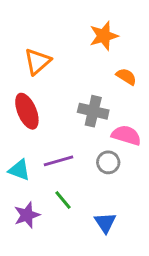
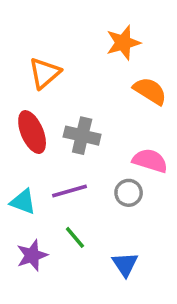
orange semicircle: (126, 77) -> (150, 91), size x1.4
gray cross: (93, 111) -> (82, 136), moved

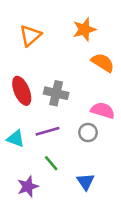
orange triangle: (45, 73) -> (30, 36), moved
purple star: (32, 255) -> (28, 187), moved

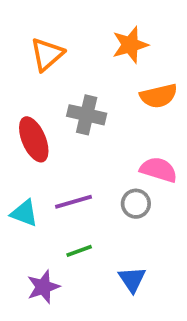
orange semicircle: (103, 63) -> (159, 96), turned 135
gray cross: (56, 93) -> (87, 115), moved
green line: (51, 163) -> (79, 251), turned -70

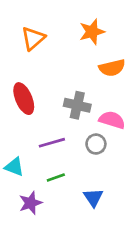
gray cross: (87, 115) -> (77, 105), moved
cyan triangle: (24, 213) -> (14, 167), moved

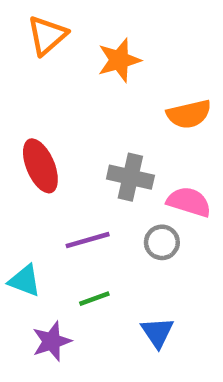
orange star: (92, 32) -> (119, 60), moved
orange triangle: (33, 38) -> (47, 35), moved

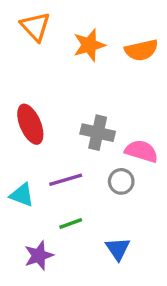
orange triangle: (47, 35) -> (35, 27), turned -32
orange semicircle: (189, 114) -> (141, 50), moved
cyan triangle: (25, 281) -> (22, 195), moved

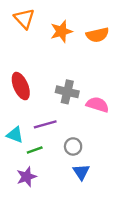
gray circle: (121, 181) -> (73, 146), moved
green line: (71, 224) -> (35, 150), moved

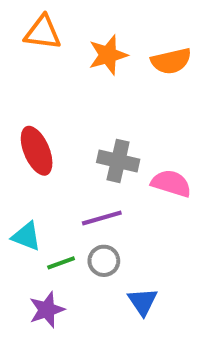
orange triangle: (24, 19) -> (43, 33), turned -40
purple line: (45, 124) -> (102, 218), moved
gray circle: (73, 146) -> (104, 261), moved

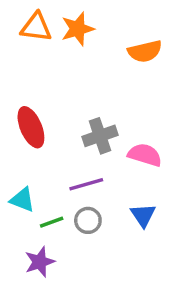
orange star: (108, 55) -> (78, 29), moved
gray cross: (118, 161) -> (100, 136), turned -32
blue triangle: (143, 302) -> (143, 215), moved

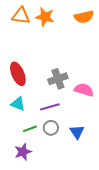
orange star: (78, 29) -> (45, 17), turned 30
orange semicircle: (145, 51) -> (84, 17), moved
cyan triangle: (22, 200) -> (18, 104), moved
blue triangle: (143, 215) -> (77, 132), moved

